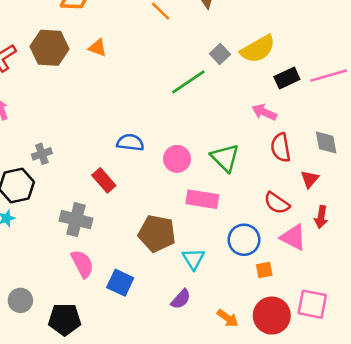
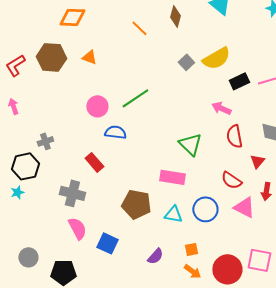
green line: (188, 82) -> (135, 98), moved
pink circle: (177, 159) -> (97, 106), moved
cyan triangle: (193, 259) -> (173, 214), moved, turned -48
orange square: (264, 270) -> (191, 249), moved

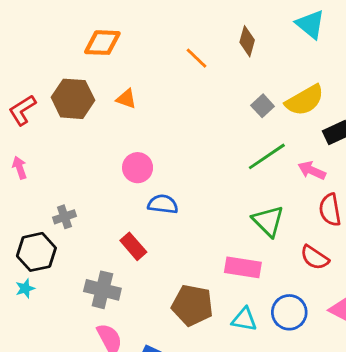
green line: (135, 98) -> (267, 156), moved
red semicircle: (231, 180) -> (315, 258), moved

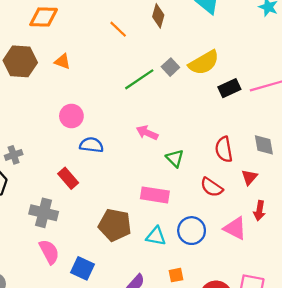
green line: (267, 156) -> (139, 79), moved
pink arrow: (312, 170) -> (147, 133), moved
green triangle: (268, 221) -> (175, 158), size x0.7

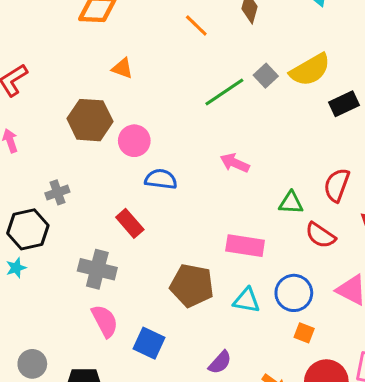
brown hexagon: (20, 61) -> (90, 120), moved
red semicircle: (224, 149) -> (337, 185), turned 30
green triangle: (175, 158) -> (291, 203), moved, turned -42
orange square: (176, 275) -> (304, 333), moved, turned 32

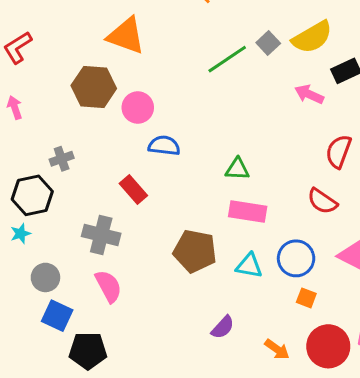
orange triangle: (122, 68) -> (126, 36), size x1.8
pink arrow: (235, 163) -> (309, 94), moved
green triangle: (291, 203) -> (237, 169), moved
blue square: (149, 343) -> (57, 316), moved
gray circle: (32, 364) -> (45, 277), moved

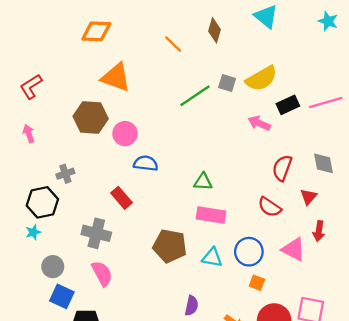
gray square: (268, 43) -> (227, 83), turned -30
purple semicircle: (223, 327) -> (192, 306), turned -30

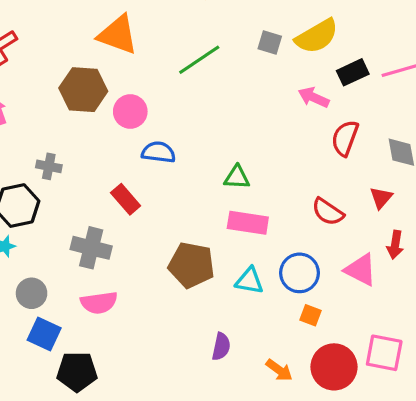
green line: (195, 96) -> (199, 60), moved
red semicircle: (282, 168) -> (345, 138), moved
gray cross: (65, 174) -> (49, 166), turned 30
pink semicircle: (102, 273) -> (99, 303), turned 110

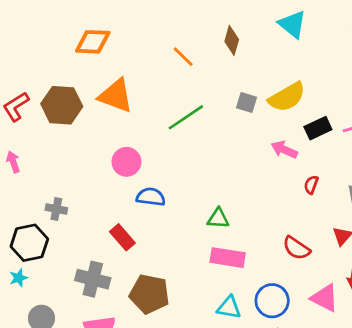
brown hexagon: (83, 90) -> (62, 105), moved
red semicircle: (345, 138) -> (311, 185), size x0.6
brown pentagon: (191, 265) -> (149, 294), moved

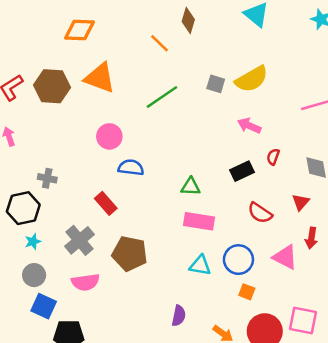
brown diamond: (232, 40) -> (188, 20), moved
black rectangle: (318, 128) -> (242, 171), moved
cyan star: (19, 278) -> (33, 242), moved
gray cross: (93, 279) -> (79, 240), turned 36

